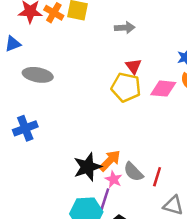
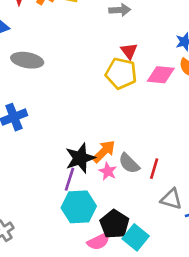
purple line: (105, 199) -> (69, 179), moved

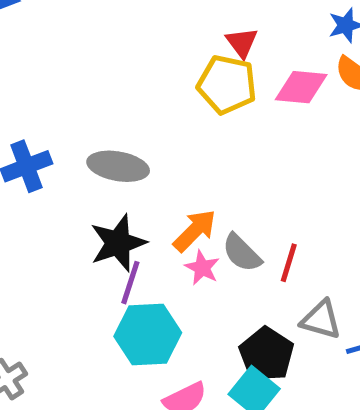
gray ellipse: (27, 60) -> (118, 166), moved
black star: (80, 158) -> (118, 243), moved
black pentagon: (114, 224) -> (267, 354), moved

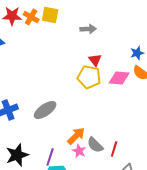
gray ellipse: (118, 166) -> (45, 110), turned -45
black star: (118, 243) -> (17, 155), moved

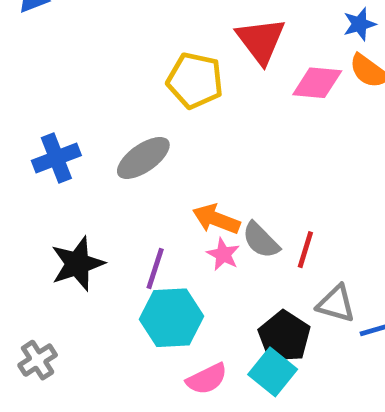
red triangle: (95, 60) -> (261, 41), size x1.6
yellow pentagon: (89, 77) -> (195, 80), moved
orange arrow: (76, 136) -> (216, 219), turned -114

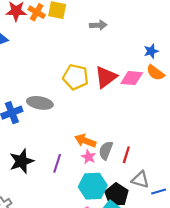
red triangle: (261, 41) -> (106, 77), moved, turned 30
gray ellipse: (143, 158) -> (40, 103), moved, turned 45
gray semicircle: (261, 240) -> (106, 150), turned 66
cyan hexagon: (172, 318) -> (93, 186), moved

